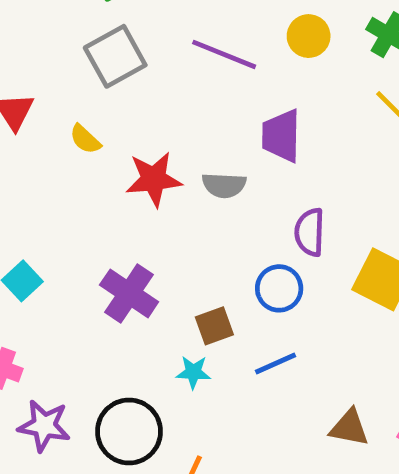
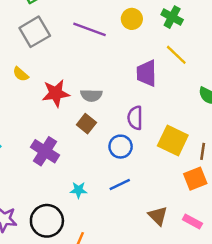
purple trapezoid: (281, 136) -> (147, 73), moved
brown square: (214, 326) -> (86, 124), moved, turned -30
brown triangle: (349, 428) -> (158, 216), turned 35

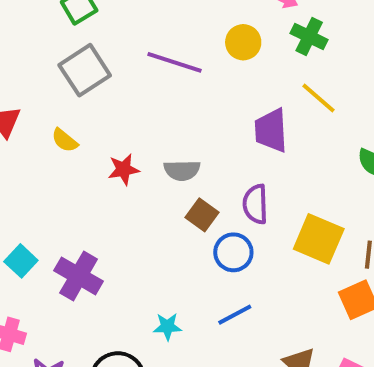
red star: (56, 93) -> (124, 169), size x0.7
brown square: (86, 124) -> (202, 215), moved
purple cross: (45, 151) -> (79, 276), moved

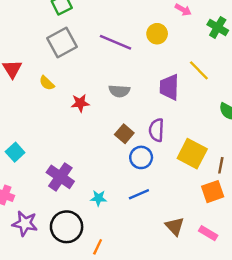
green cross: (309, 36) -> (218, 27), moved
gray semicircle: (182, 170) -> (119, 91), moved
purple cross: (79, 276) -> (60, 177), moved

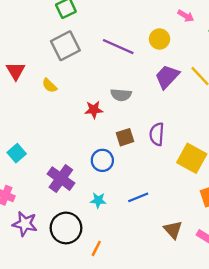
purple trapezoid: (169, 87) -> (167, 77), moved, turned 40
red star: (80, 103) -> (94, 110), moved
brown square: (124, 134) -> (125, 137), turned 30
blue circle: (141, 157) -> (102, 160), moved

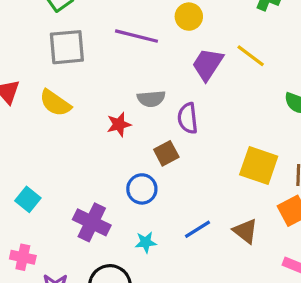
gray square: (65, 46) -> (67, 47), turned 32
yellow semicircle: (49, 85) -> (55, 103), size x1.5
purple semicircle: (157, 134) -> (188, 118), moved
brown triangle: (173, 230) -> (245, 231), moved

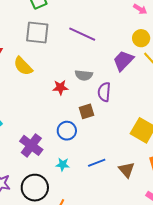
yellow circle: (189, 17) -> (141, 38), moved

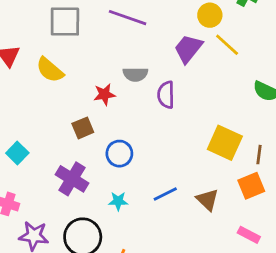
brown square: (87, 111) -> (83, 128), moved

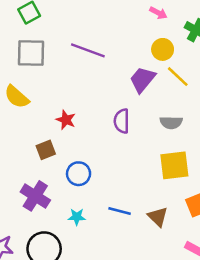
gray semicircle: (135, 74) -> (171, 122), moved
red star: (104, 94) -> (66, 120), turned 30
yellow square: (225, 143) -> (174, 165), turned -32
blue line: (165, 194) -> (120, 211), turned 40

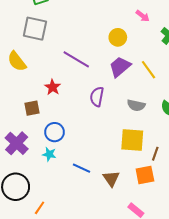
yellow circle: (163, 49) -> (118, 37), moved
purple line: (88, 50) -> (76, 59), moved
cyan star: (77, 217) -> (49, 154), moved

